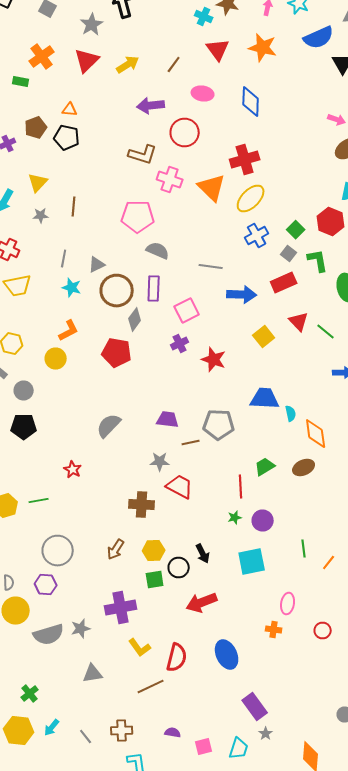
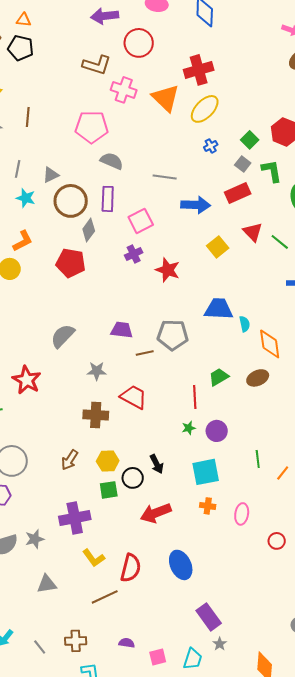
blue cross: (257, 236) -> (211, 146), size x0.6
gray star: (160, 462) -> (97, 371), moved
red star: (73, 470) -> (27, 380), size x1.6
orange cross: (274, 630) -> (208, 506), moved

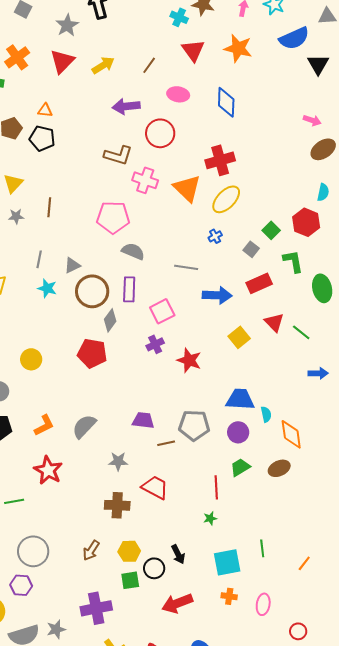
blue cross: (211, 146) -> (215, 236), moved
gray square: (243, 164) -> (251, 249), moved
orange L-shape: (23, 241) -> (44, 425), moved
purple circle: (217, 431) -> (238, 432), moved
green line: (258, 459) -> (262, 548), moved

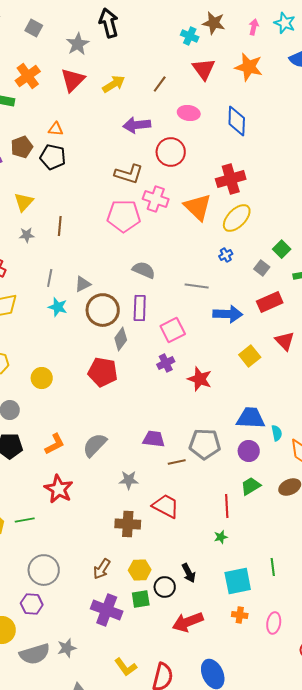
pink pentagon: (113, 217) -> (124, 216), moved
purple cross: (96, 608) -> (107, 610), moved, turned 32

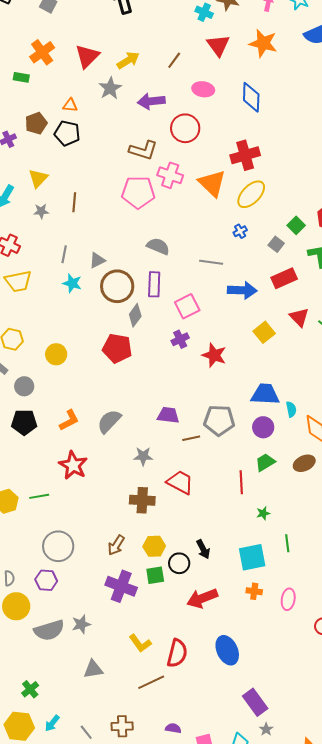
gray star: (78, 44) -> (110, 88), moved
green star: (221, 537) -> (263, 513), moved

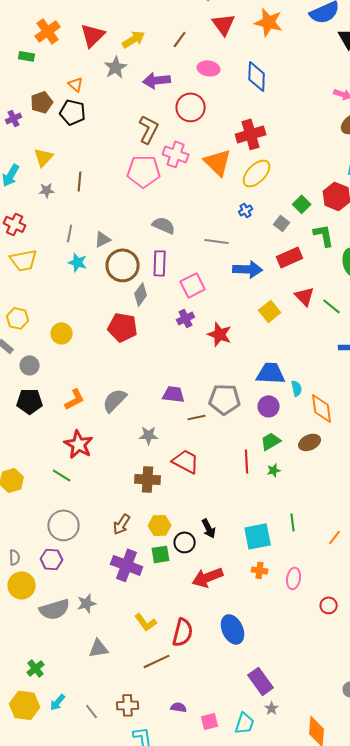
orange triangle: (70, 105) -> (76, 84), turned 35
brown L-shape: (143, 150) -> (149, 129), turned -80
green line: (39, 496) -> (62, 475), moved, turned 42
green star: (263, 513) -> (274, 470), moved

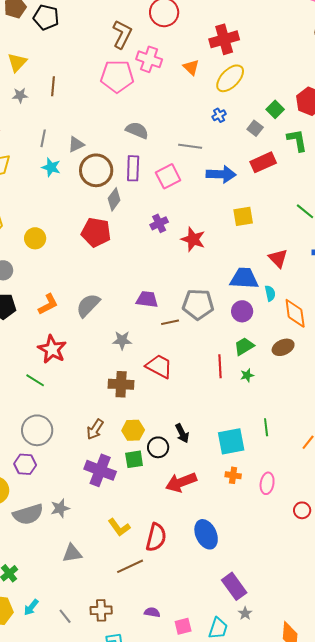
orange triangle: (218, 162) -> (191, 67), size x0.6
pink square: (193, 285) -> (168, 176), moved
red triangle: (305, 296) -> (278, 258), moved
yellow square: (270, 311) -> (243, 216), turned 30

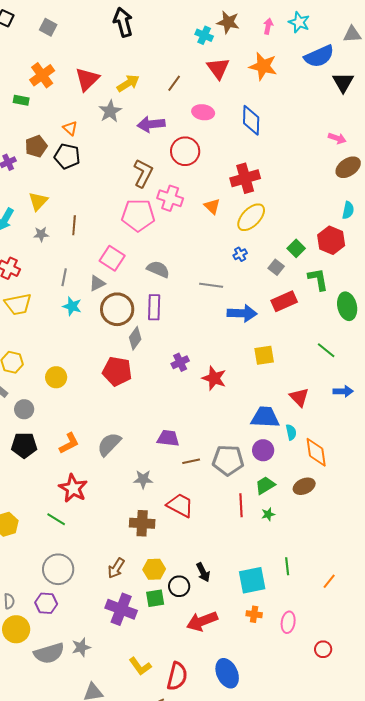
pink square: (168, 176) -> (112, 258), moved, turned -30
gray pentagon: (198, 304) -> (228, 460), moved

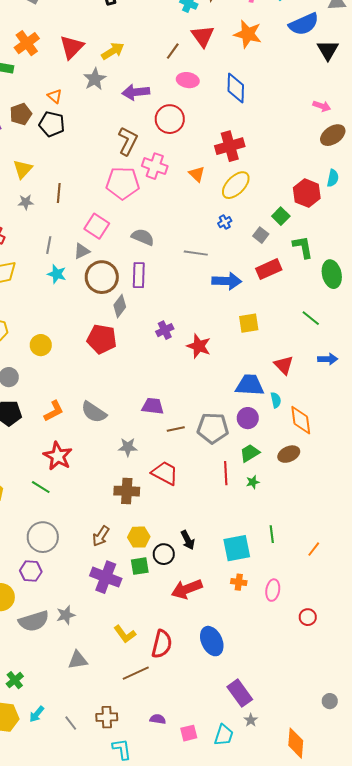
brown line: (174, 83) -> (173, 51), moved
red hexagon: (331, 240) -> (307, 193), moved
gray semicircle: (109, 444) -> (94, 412), turned -100

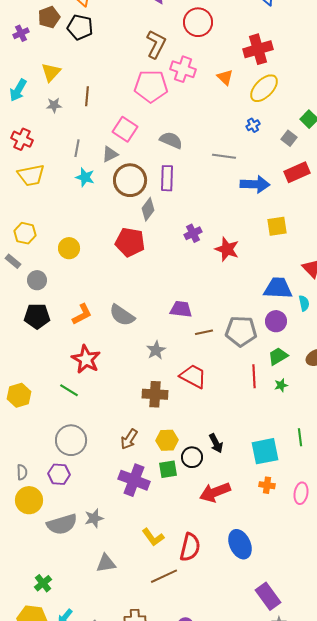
gray star: (128, 447) -> (156, 350), turned -30

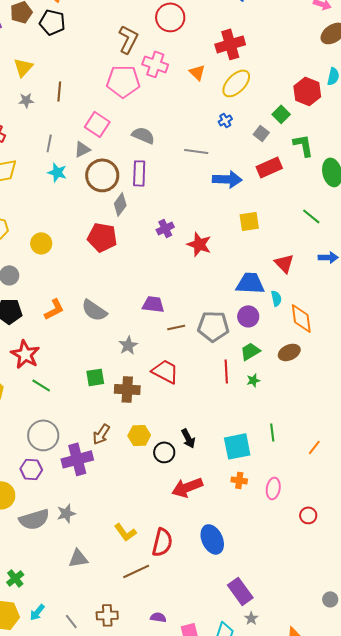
red star: (86, 359) -> (25, 354), moved
green square: (168, 469) -> (95, 377), moved
purple cross: (134, 480) -> (77, 459), moved, turned -36

